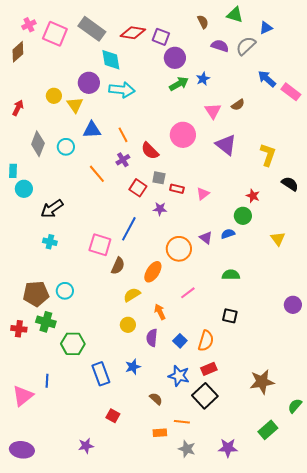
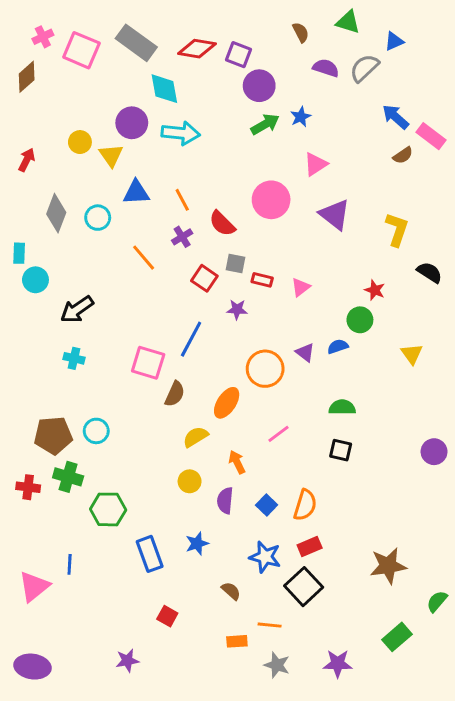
brown semicircle: (238, 105) -> (403, 155), moved
pink triangle: (213, 111) -> (315, 164), turned 30
black square: (230, 316) -> (341, 450), moved

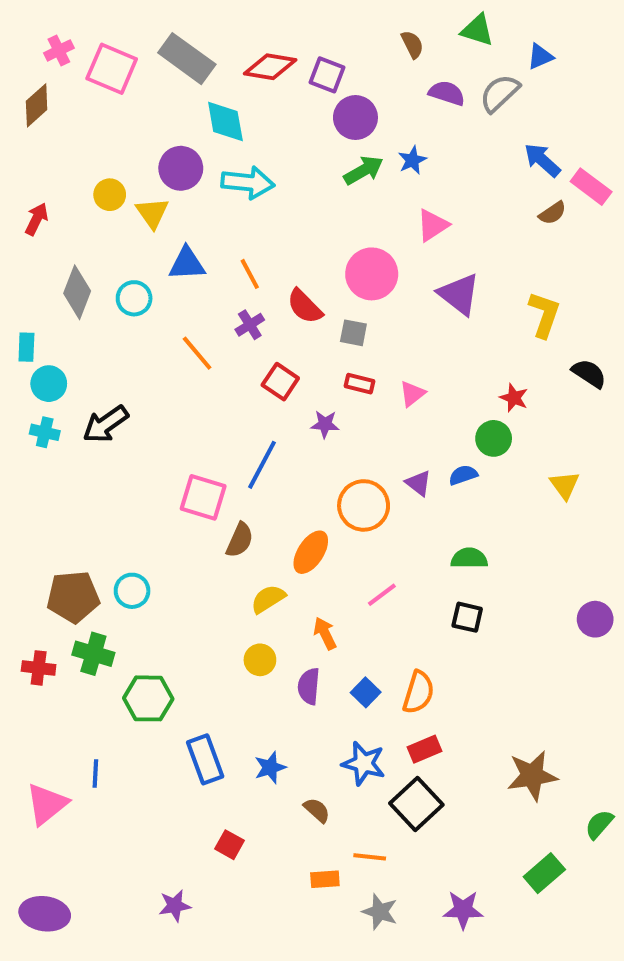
gray square: (235, 264) -> (353, 333), moved
cyan cross: (74, 358) -> (45, 432), moved
blue star: (197, 544) -> (270, 767), moved

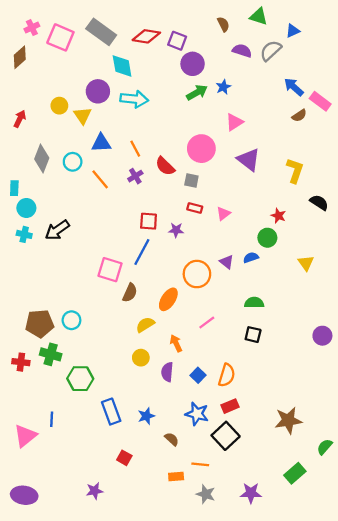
orange line: (197, 353) -> (100, 179), moved
red square: (280, 382) -> (149, 221), moved, turned -30

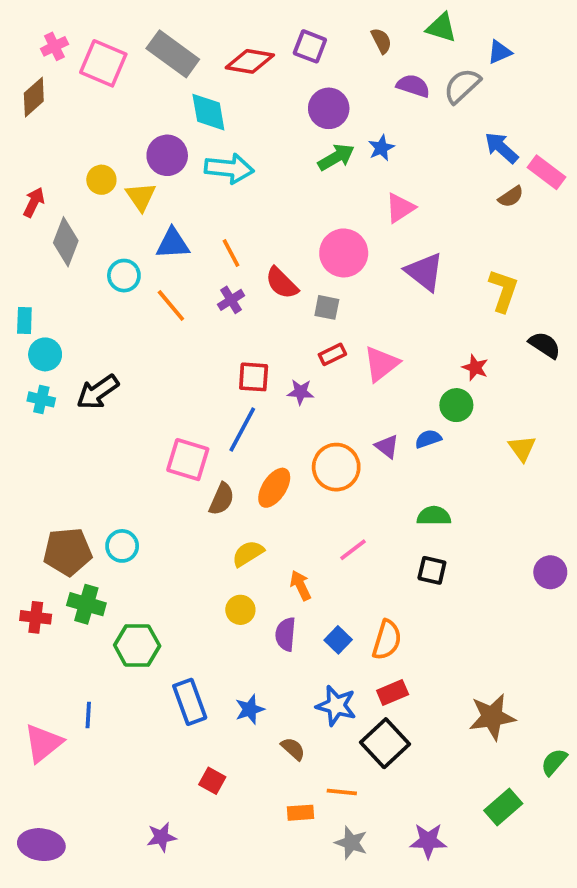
purple square: (177, 41) -> (310, 46), moved
gray diamond: (42, 158) -> (66, 242), moved
red rectangle: (195, 208) -> (332, 354), turned -40
pink triangle: (223, 213) -> (381, 364), size x1.5
orange ellipse: (168, 299) -> (274, 488), moved

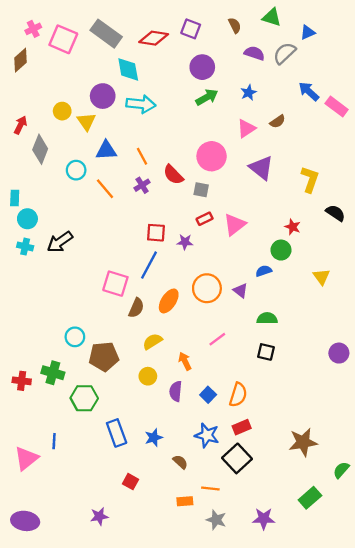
blue star: (381, 148) -> (249, 93), moved
brown semicircle: (511, 197) -> (278, 122), moved
purple triangle: (387, 446) -> (240, 291), moved
brown pentagon: (68, 552) -> (104, 357), moved

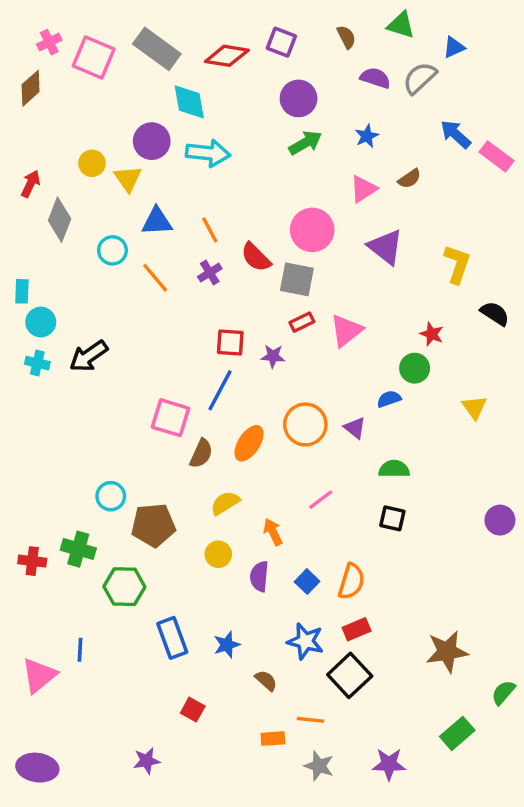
gray square: (201, 190) -> (297, 279), size x1.5

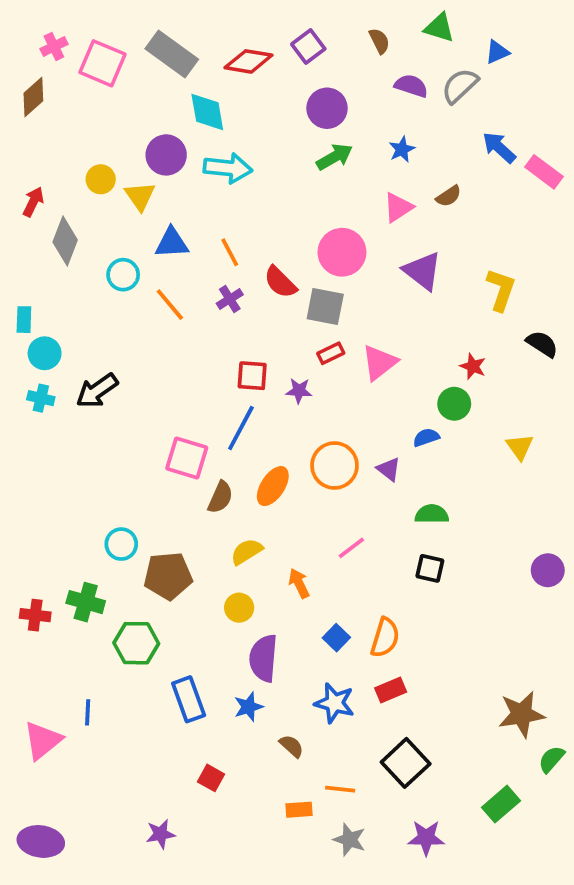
purple square: (281, 42) -> (308, 46), turned 32
purple semicircle: (259, 576) -> (263, 658), moved, size x1.4
brown star: (447, 652) -> (522, 714), moved
black square: (350, 675) -> (406, 763), moved

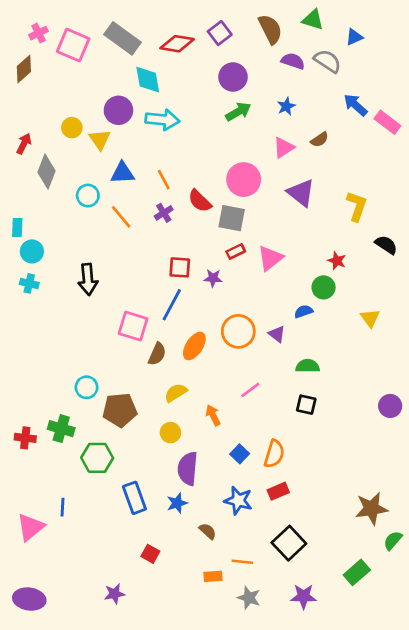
brown semicircle: (379, 41) -> (270, 29), size x1.6
gray semicircle: (460, 86) -> (328, 61), turned 76
black arrow: (97, 391) -> (88, 279), moved, turned -60

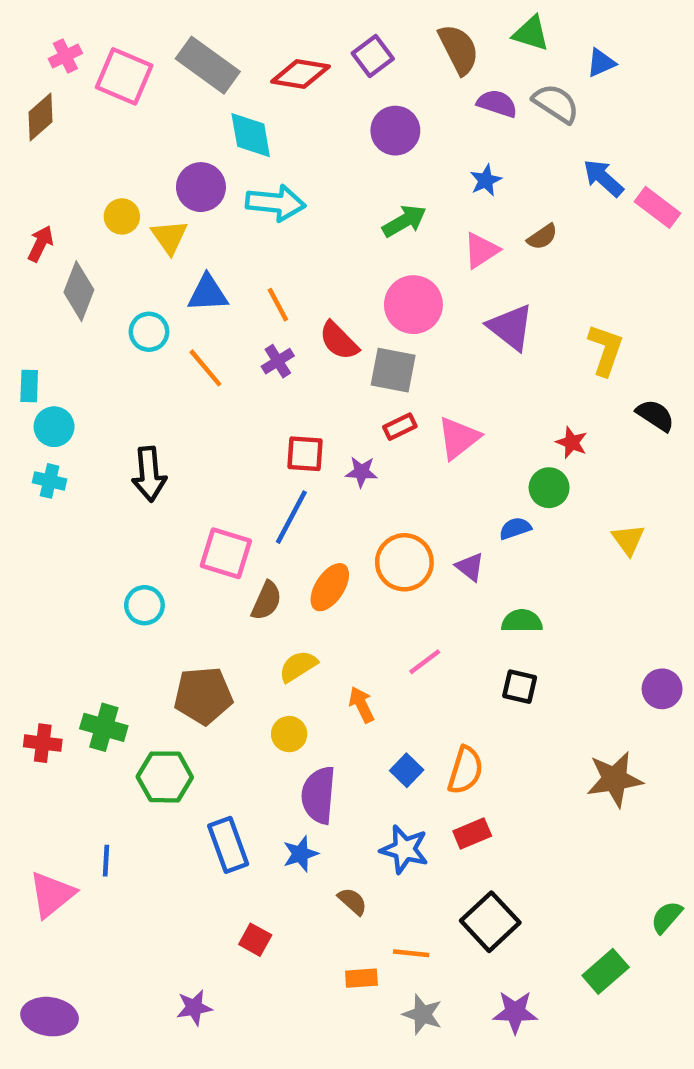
green arrow: (238, 112) -> (404, 221), moved
cyan circle: (86, 387) -> (144, 605), moved
brown star: (371, 508) -> (615, 779), moved

